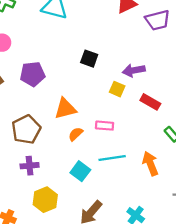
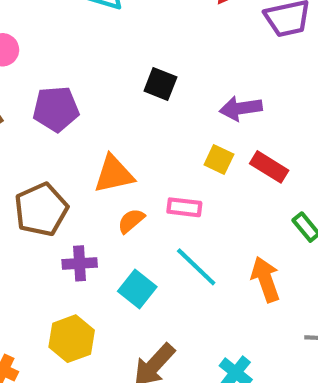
yellow square: (117, 89) -> (219, 160), moved
cyan line: (112, 158) -> (196, 267), turned 50
purple cross: (30, 166) -> (80, 263), moved

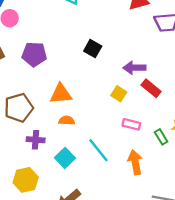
red rectangle: (269, 167) -> (151, 88), moved
pink rectangle: (184, 207) -> (131, 124), moved
orange semicircle: (131, 221) -> (67, 121), turned 35

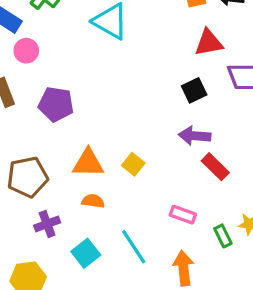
black square: (93, 49) -> (194, 90), moved, turned 30
yellow square: (119, 94) -> (133, 164), moved
purple cross: (36, 140) -> (47, 224), turned -30

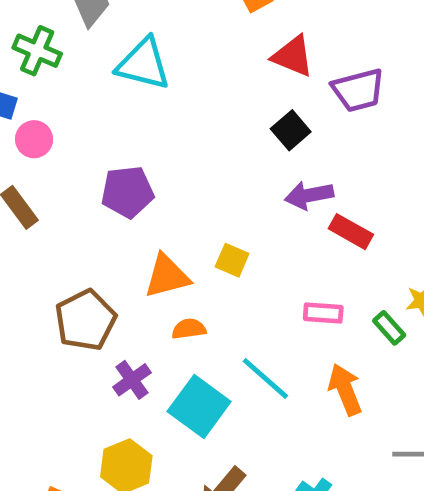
red triangle: (209, 43) -> (293, 56), turned 48
purple pentagon: (56, 104) -> (128, 192), moved
cyan square: (86, 253) -> (199, 407), size x1.4

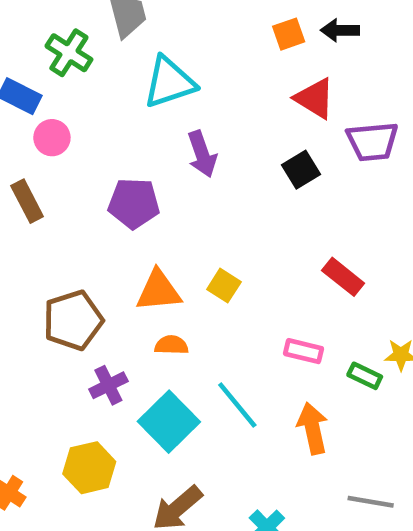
cyan triangle: (143, 64) -> (169, 82), turned -42
purple arrow: (309, 195) -> (202, 154), moved, turned -108
green rectangle: (389, 328) -> (365, 376), turned -32

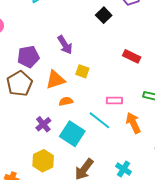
purple arrow: (202, 154) -> (65, 45), moved
purple pentagon: (134, 203) -> (28, 57), moved
brown pentagon: (73, 320) -> (20, 84), moved
pink rectangle: (303, 351) -> (114, 101), moved

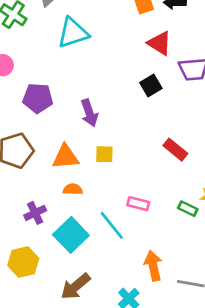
purple pentagon: (28, 57) -> (38, 98), moved
yellow square: (82, 71) -> (104, 154), turned -32
orange arrow: (133, 123) -> (153, 266), moved

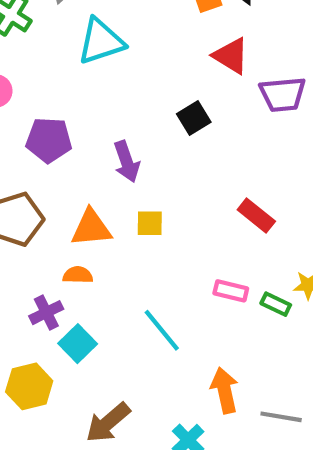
black square: (151, 85) -> (194, 118), moved
orange semicircle: (73, 189) -> (78, 275), moved
pink rectangle: (138, 204) -> (231, 291), moved
cyan square: (71, 235) -> (78, 344), moved, size x0.7

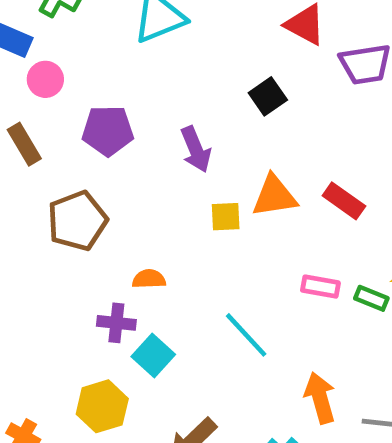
orange triangle: (91, 228) -> (274, 196), moved
purple cross: (46, 313) -> (116, 323), turned 36

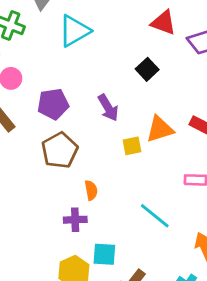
brown pentagon: (77, 221) -> (60, 150), moved
orange semicircle: (149, 279) -> (91, 190), turned 90
cyan square: (153, 355) -> (104, 254), moved, turned -30

